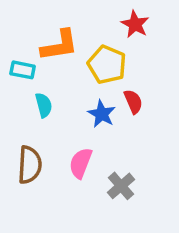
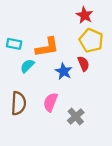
orange L-shape: (59, 45) -> (47, 47), moved
yellow pentagon: (107, 65) -> (91, 41), moved
cyan semicircle: (44, 105) -> (27, 66), turned -120

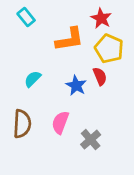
cyan rectangle: (14, 44) -> (26, 17), moved, turned 40
orange L-shape: (47, 47) -> (70, 39), moved

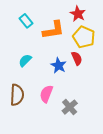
cyan rectangle: (26, 17) -> (26, 21), moved

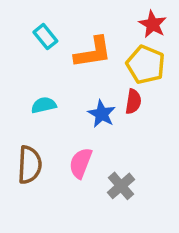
red star: (78, 14) -> (153, 24), moved
red semicircle: (77, 58) -> (133, 102), turned 32
cyan semicircle: (25, 60) -> (44, 105), turned 32

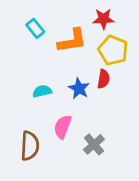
red star: (153, 24) -> (104, 19), moved, turned -30
cyan semicircle: (44, 105) -> (42, 91), moved
brown semicircle: (30, 165) -> (30, 146), moved

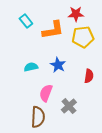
yellow pentagon: (113, 50) -> (83, 37), turned -30
red semicircle: (104, 79) -> (89, 76), moved
brown semicircle: (30, 146) -> (38, 117), moved

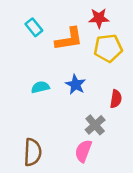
pink semicircle: (46, 93) -> (83, 151), moved
gray cross: (69, 106) -> (95, 125), moved
brown semicircle: (38, 117) -> (33, 152), moved

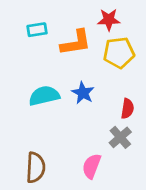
cyan rectangle: (34, 27) -> (37, 30), turned -60
cyan semicircle: (40, 87) -> (44, 96), size x1.5
gray cross: (95, 125) -> (120, 137), moved

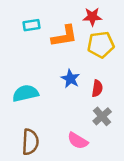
cyan semicircle: (44, 96) -> (25, 93), moved
red semicircle: (127, 109) -> (97, 88), moved
pink semicircle: (92, 166) -> (78, 141), turned -80

